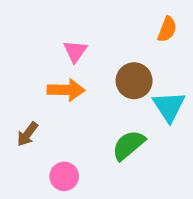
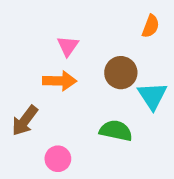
brown arrow: (27, 134) -> (25, 121), size x1.4
green semicircle: (129, 145) -> (116, 131), turned 52

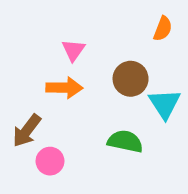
pink circle: (58, 159) -> (50, 161), moved

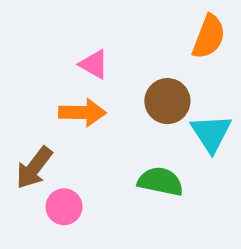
orange semicircle: (163, 29) -> (209, 37), size x1.4
pink triangle: (73, 50) -> (94, 64), turned -35

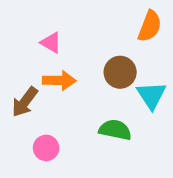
pink triangle: (94, 64) -> (51, 43), moved
brown arrow: (34, 168) -> (25, 102), moved

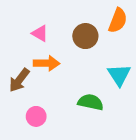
brown circle: (120, 72) -> (85, 36), moved

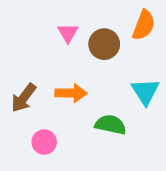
pink triangle: (40, 33) -> (68, 33), moved, turned 30
orange arrow: (47, 63) -> (71, 93), moved

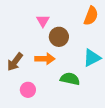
brown circle: (104, 44) -> (59, 37), moved
cyan triangle: (145, 92) -> (92, 58), turned 36

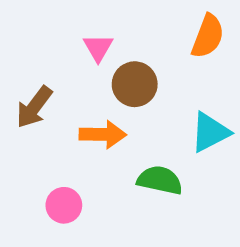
brown arrow: (15, 62) -> (34, 107), moved

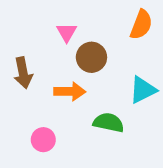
brown arrow: (34, 107) -> (23, 73), turned -48

